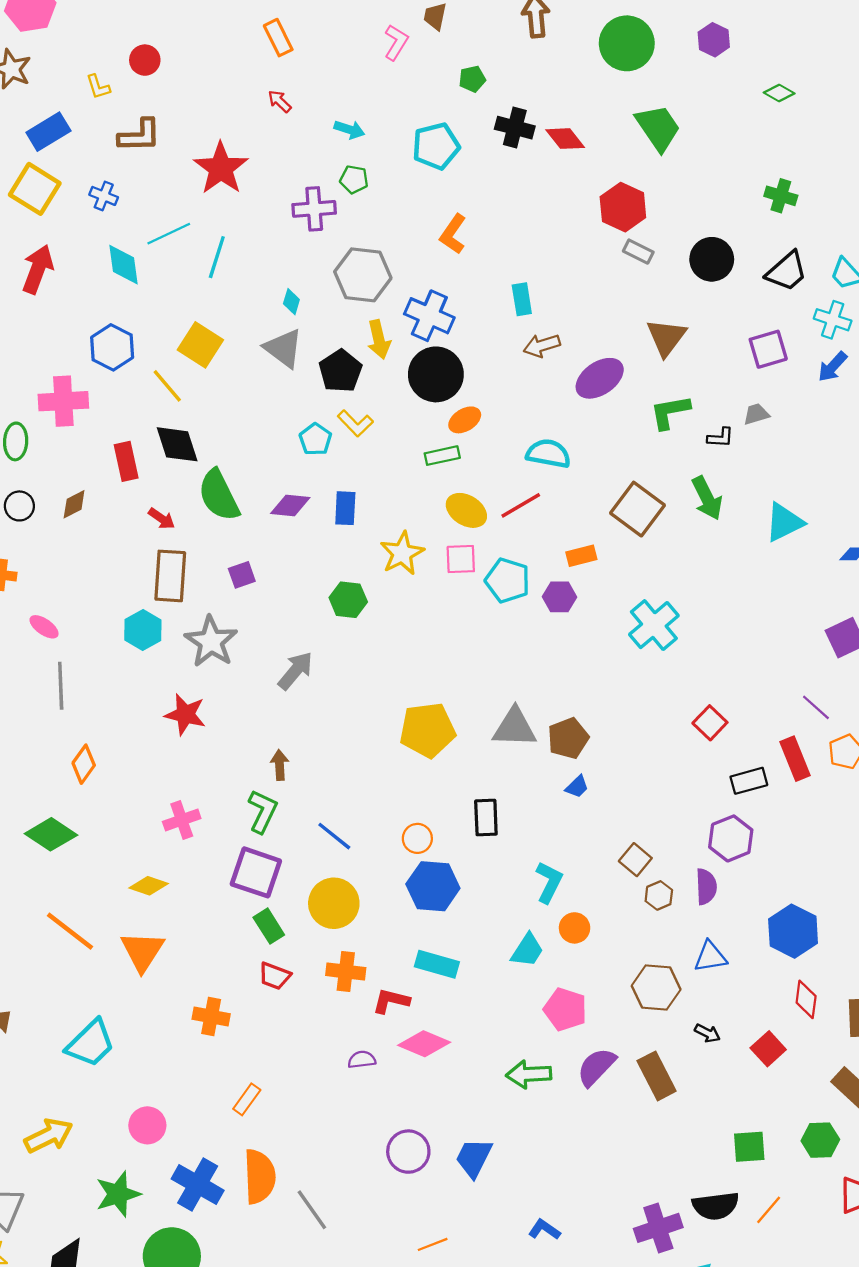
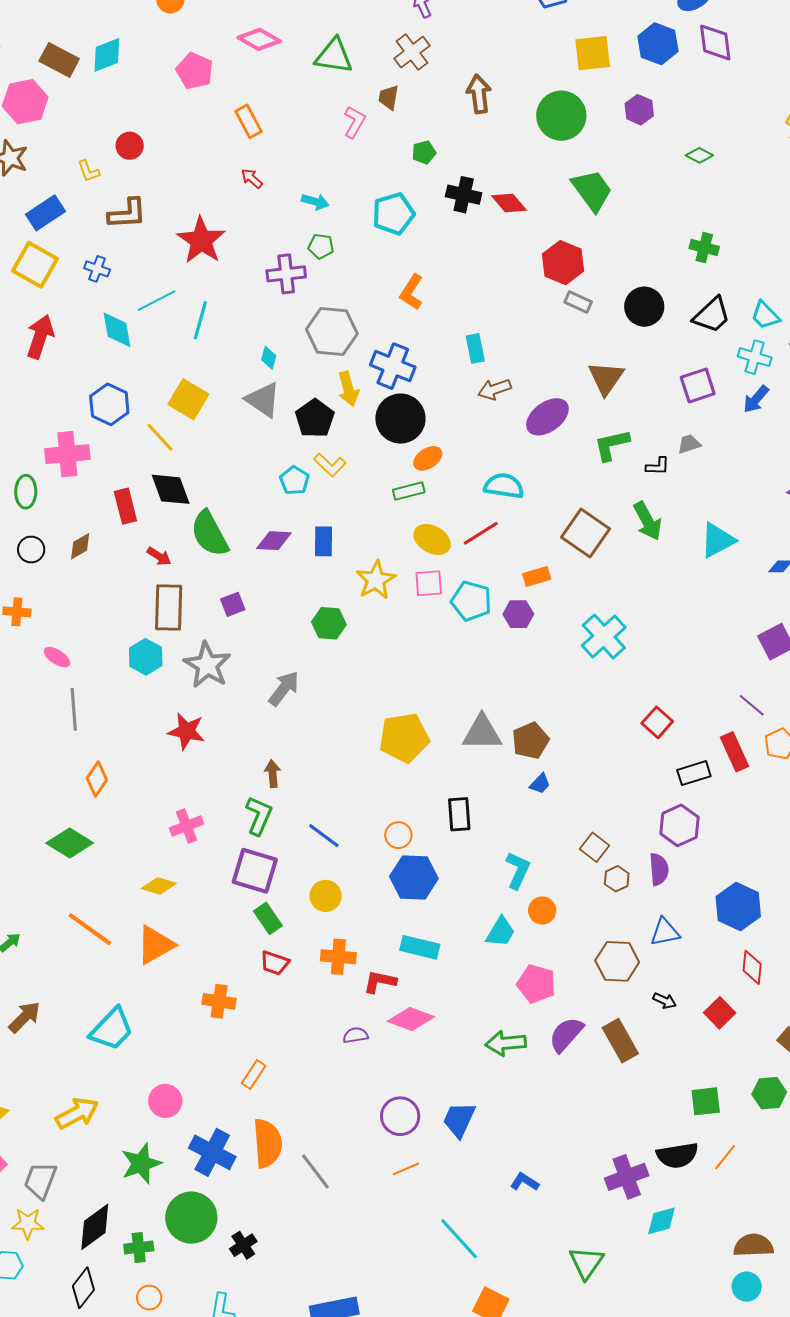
yellow circle: (334, 903) -> (326, 896), size x0.7
orange triangle: (142, 951) -> (155, 945), turned 30
orange line: (433, 1244) -> (406, 1169), moved

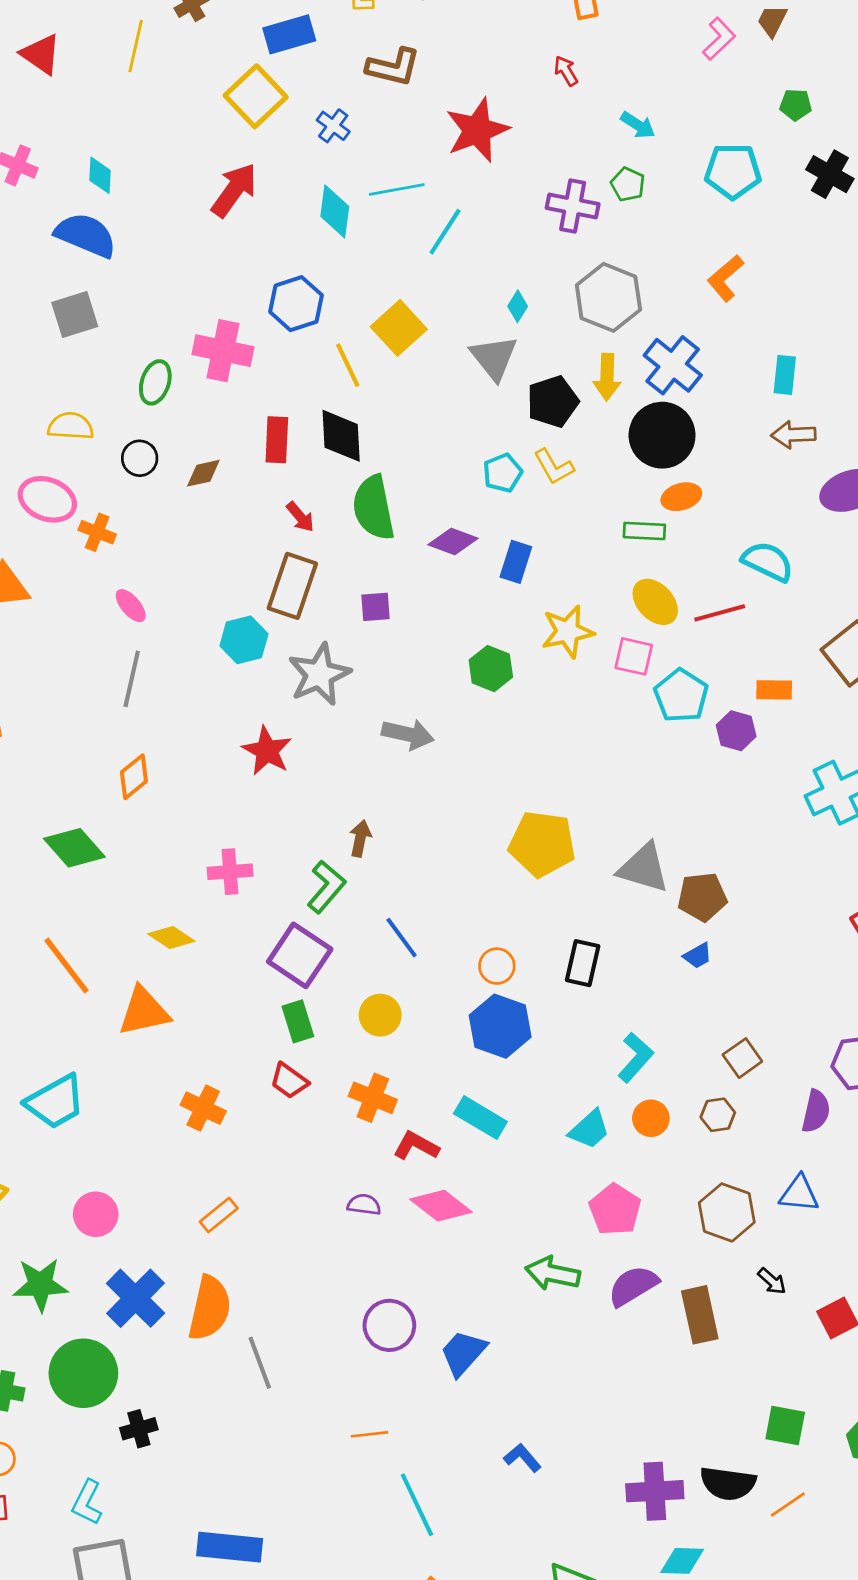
gray arrow: (284, 689) -> (408, 734), turned 48
brown hexagon: (617, 879) -> (718, 1115), moved
orange line: (406, 1169) -> (369, 1434), moved

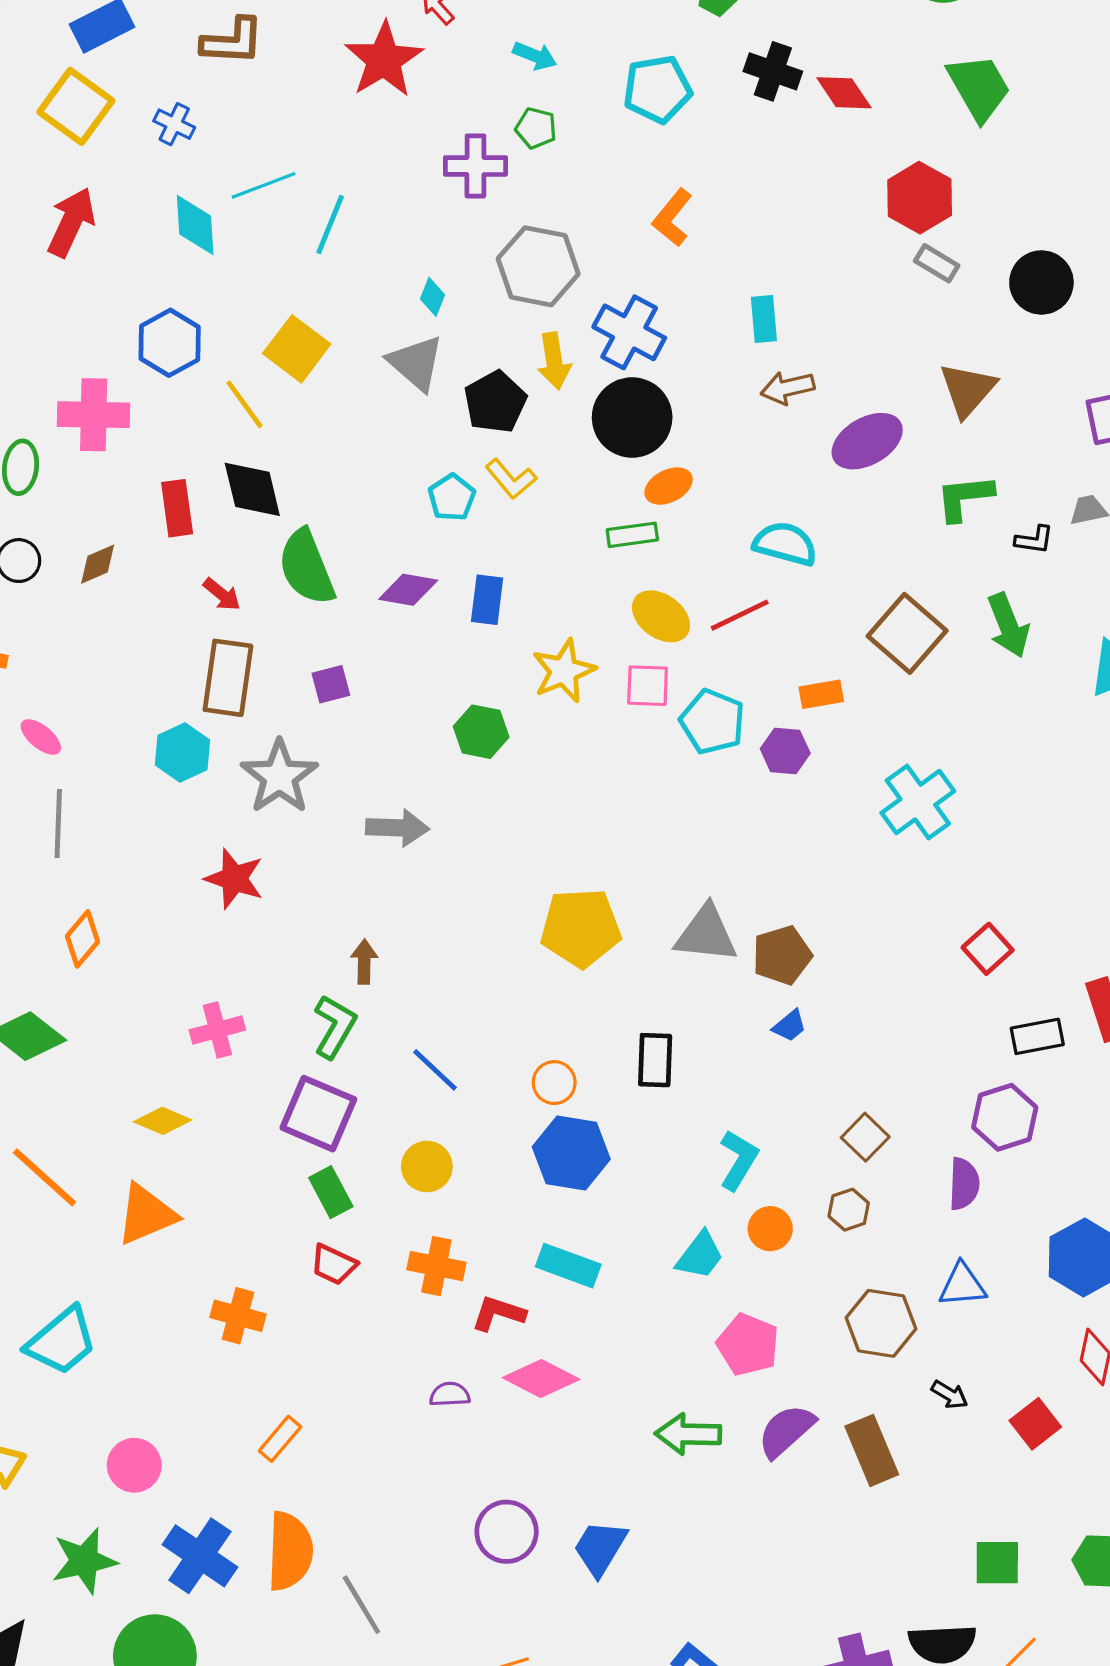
red star: (477, 130) -> (384, 60), moved

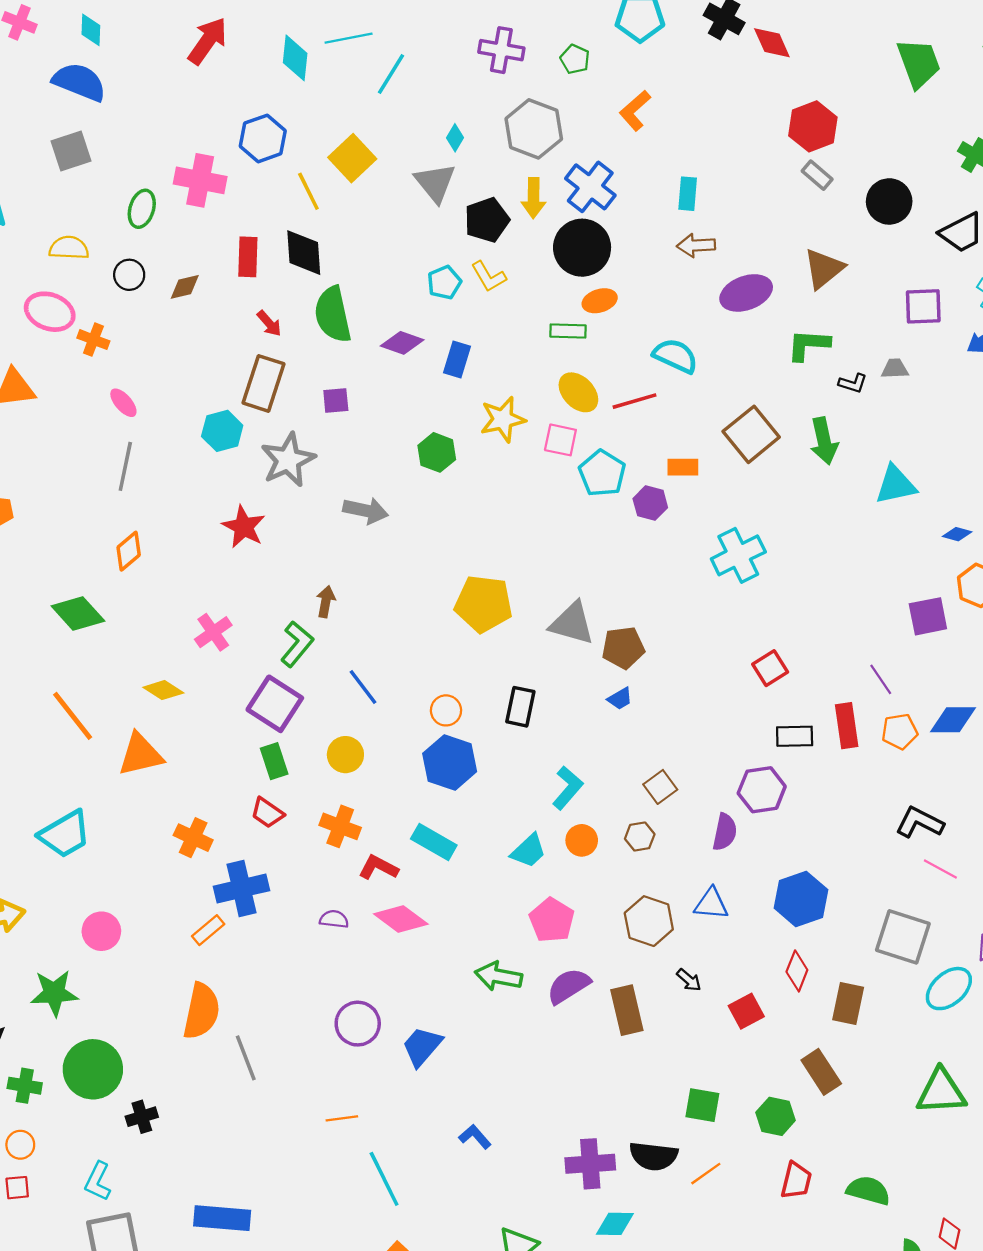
green trapezoid: (979, 87) -> (919, 63), moved
green pentagon: (536, 128) -> (575, 59), moved
pink cross: (217, 1030) -> (213, 632), turned -30
blue cross: (200, 1556) -> (242, 888), moved, turned 33

